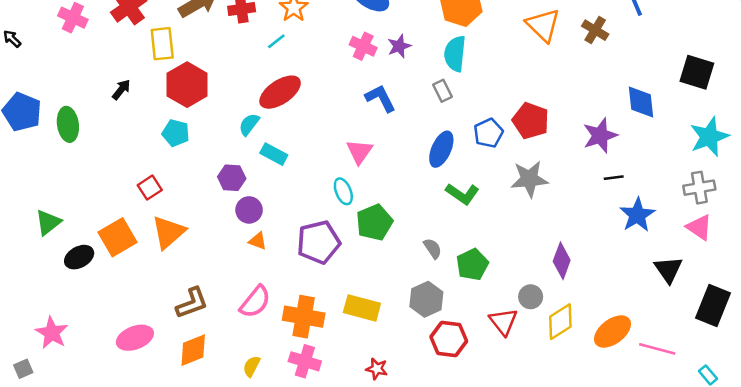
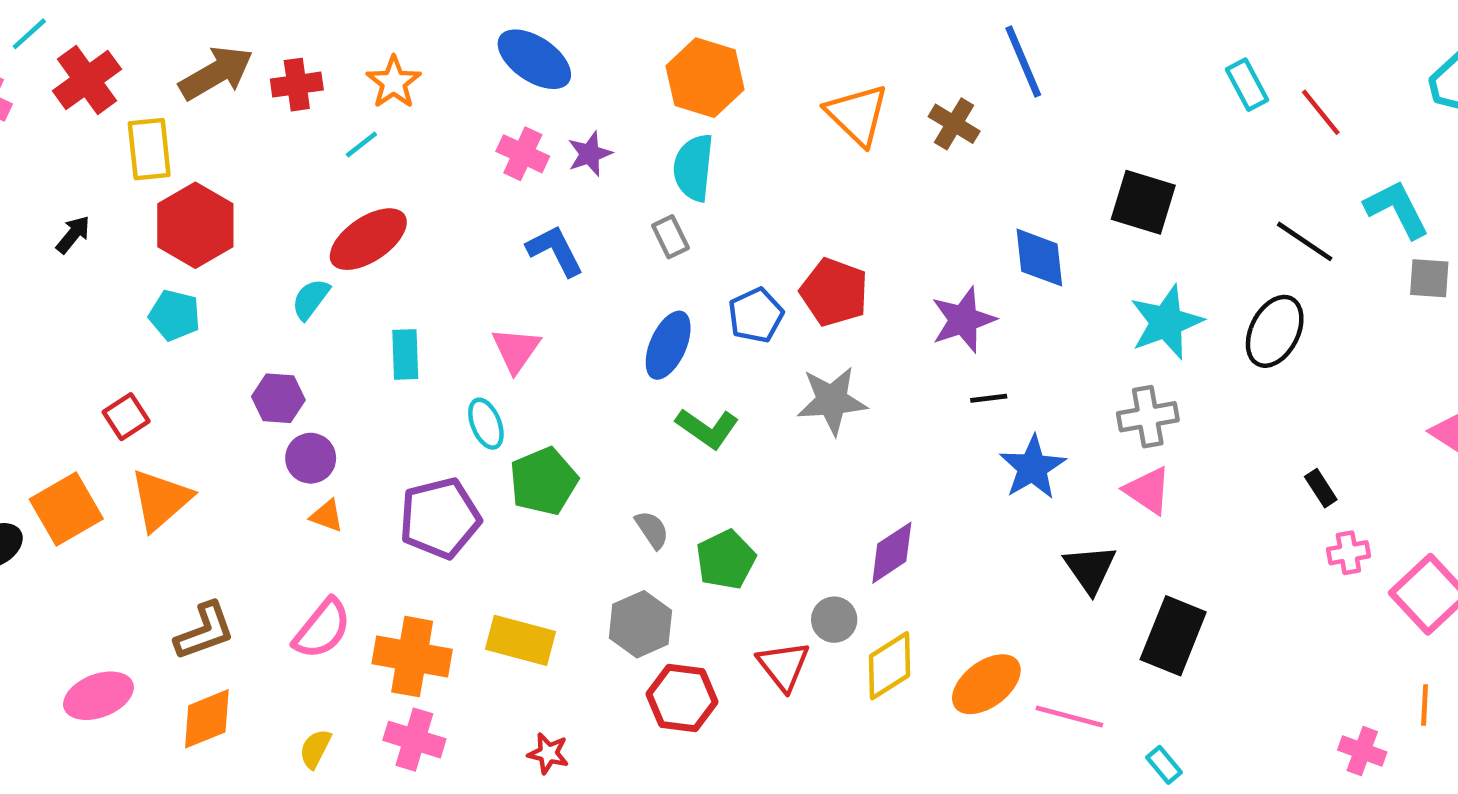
cyan rectangle: (274, 154) -> (405, 354), moved, turned 60
purple diamond: (562, 261) -> (892, 553), turned 36

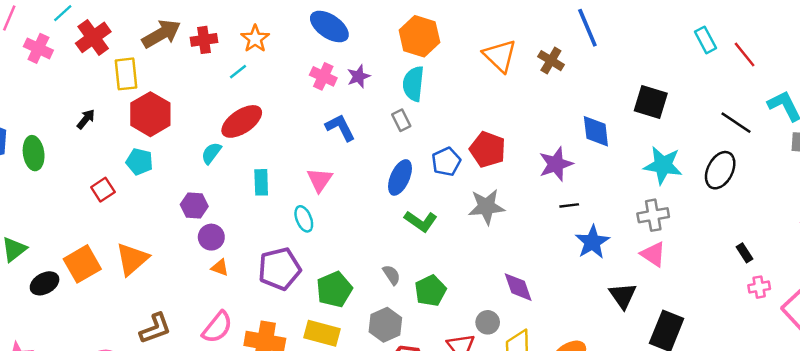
cyan star: (1166, 322) -> (663, 165), turned 30
red square: (126, 417) -> (103, 190), moved
green pentagon: (544, 481) -> (334, 289), moved
purple diamond: (892, 553) -> (518, 287), turned -76

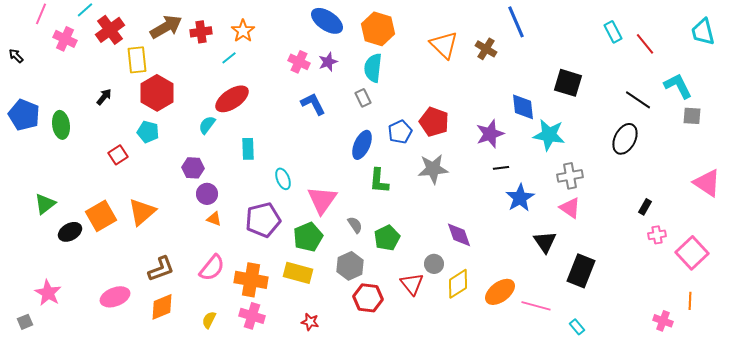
blue ellipse: (329, 27) -> (327, 21), moved
cyan star: (663, 165) -> (549, 135), moved
pink triangle: (320, 180) -> (322, 200), moved, size x1.4
green L-shape: (421, 221) -> (379, 181), turned 60
black rectangle: (745, 253) -> (645, 207), turned 63

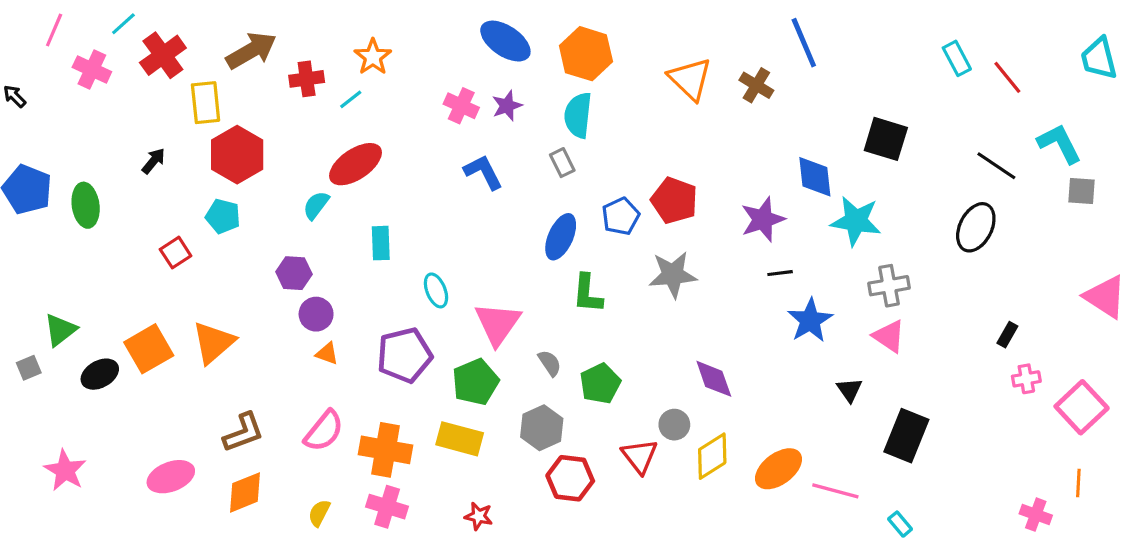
red cross: (201, 32) -> (307, 79), moved
black triangle: (545, 242) -> (850, 390), size x0.7
gray square: (25, 322) -> (29, 368), moved

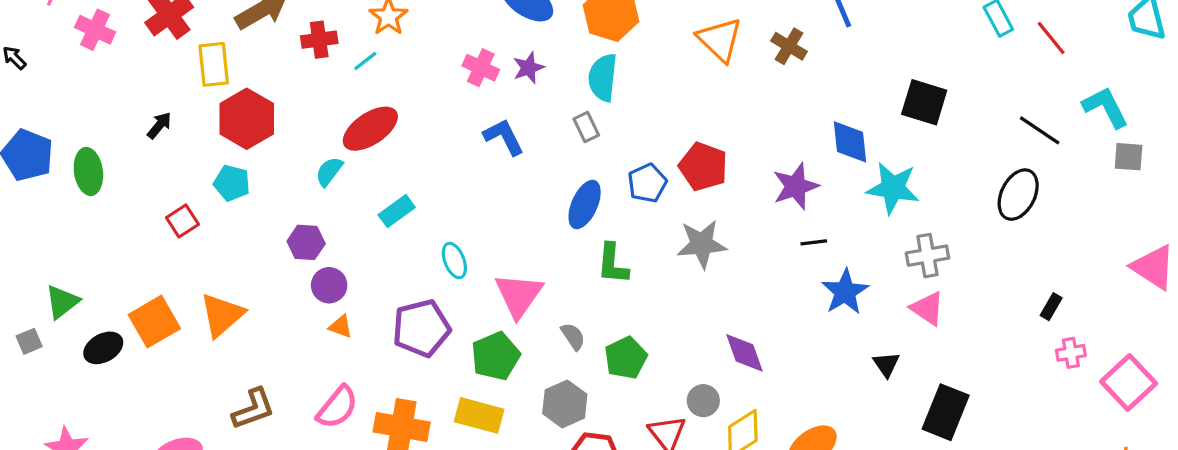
cyan rectangle: (381, 243) -> (397, 211), turned 56

